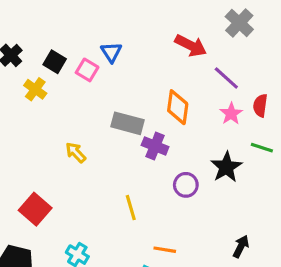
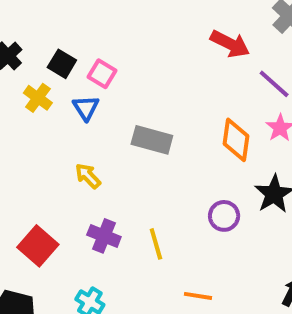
blue triangle: (111, 52) -> (86, 108), moved
orange diamond: (178, 107) -> (236, 140), moved
purple cross: (155, 146) -> (104, 236), moved

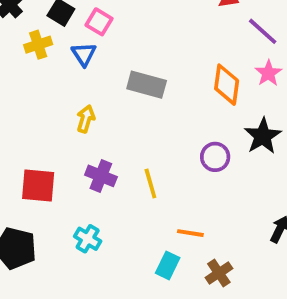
yellow cross: (38, 98) -> (38, 45), turned 36
yellow arrow: (88, 176) -> (86, 119), turned 60
red square: (38, 246) -> (38, 185), turned -36

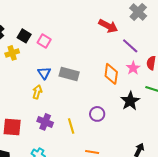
blue triangle: (84, 54) -> (44, 73), moved
purple circle: (215, 157) -> (97, 114), moved

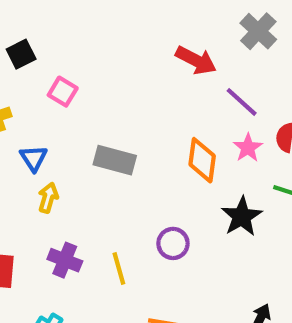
black square: (24, 36) -> (21, 54), moved, turned 32
blue triangle: (44, 73) -> (34, 158), moved

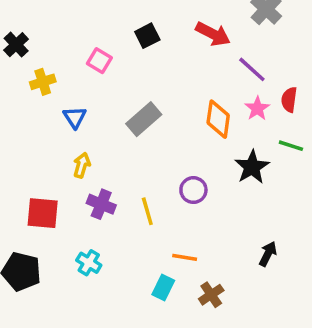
black square: (21, 54) -> (147, 36), moved
gray rectangle: (115, 160) -> (144, 119), turned -56
yellow arrow: (48, 198) -> (82, 165), moved

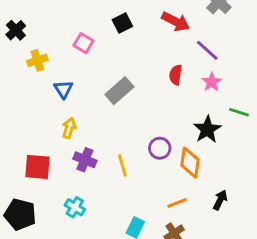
red semicircle: (289, 100) -> (176, 75), moved
orange diamond: (218, 119) -> (190, 163), moved
orange line: (185, 257) -> (177, 203), moved, turned -30

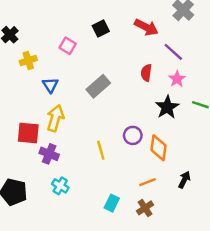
yellow arrow: (69, 128) -> (55, 118), size x1.5
black star: (207, 130) -> (167, 107), moved
purple cross: (85, 160) -> (49, 154), moved
red square: (37, 167) -> (28, 133), moved

